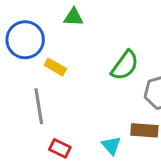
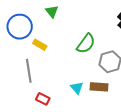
green triangle: (73, 17) -> (52, 12), turned 48
cyan triangle: (111, 145) -> (77, 88), moved

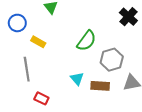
blue circle: (20, 27) -> (17, 23), size x0.7
cyan triangle: (77, 88) -> (77, 79), moved

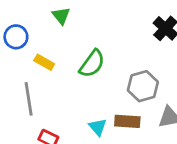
green semicircle: (87, 41) -> (92, 64), moved
cyan triangle: (77, 79) -> (98, 127), moved

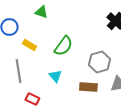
green triangle: (61, 16) -> (41, 12), turned -32
cyan triangle: (98, 127) -> (55, 76), moved

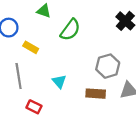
green semicircle: (63, 46) -> (70, 30), moved

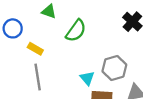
gray line: (19, 76) -> (38, 77), moved
cyan triangle: (59, 81) -> (87, 78), moved

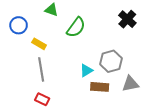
cyan triangle: (87, 78) -> (86, 70), turned 40

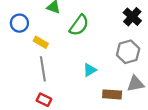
gray hexagon: (111, 61) -> (128, 52), moved
brown rectangle: (100, 87) -> (112, 94), moved

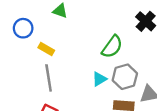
green semicircle: (79, 25) -> (112, 47), moved
gray hexagon: (128, 52) -> (125, 77), moved

